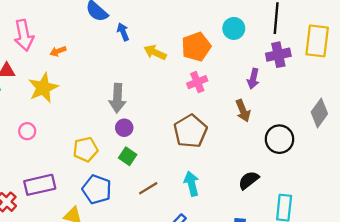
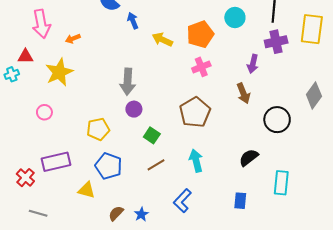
green square: (128, 156) -> (152, 135), moved

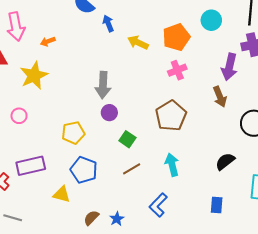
purple arrow: (253, 64) -> (229, 67), size x1.4

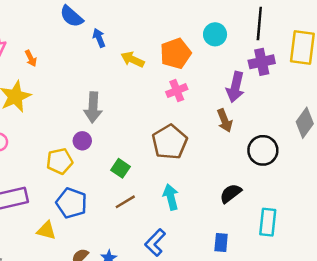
orange arrow: (48, 41) -> (31, 58), turned -96
purple circle: (109, 113) -> (82, 141), moved

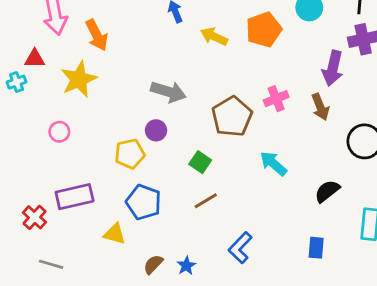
orange arrow: (31, 58) -> (97, 35), size x1.6
pink cross: (177, 91) -> (276, 99), moved
gray arrow: (93, 107) -> (168, 92), turned -76
brown pentagon: (170, 142) -> (232, 117), moved
cyan arrow: (171, 197) -> (273, 164), moved, turned -35

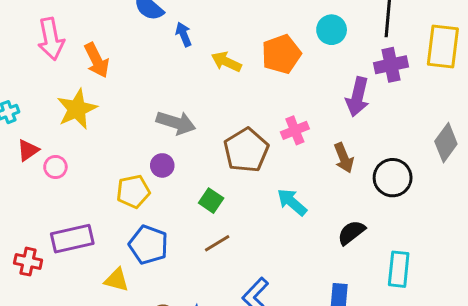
red triangle: (35, 59) -> (28, 150), moved, turned -35
brown arrow: (320, 107) -> (344, 158), moved
red cross: (35, 217) -> (28, 262), turned -30

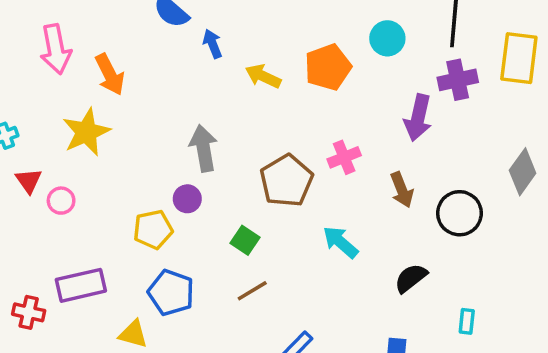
gray arrow: (176, 123) -> (203, 148), turned -117
red triangle: (28, 150) -> (29, 181), turned -30
cyan rectangle: (399, 269) -> (467, 321), size x0.6

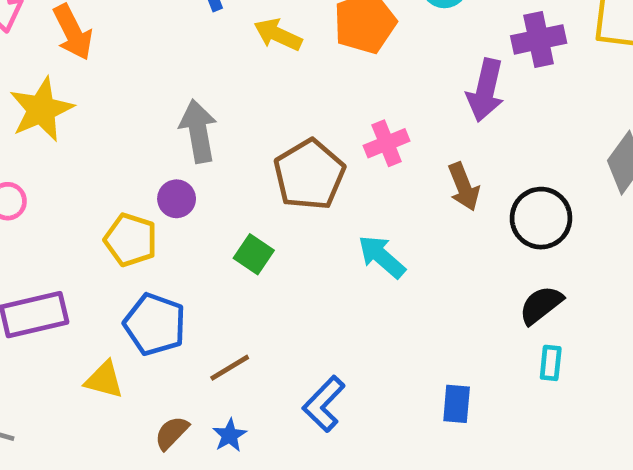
yellow pentagon: (153, 229) -> (131, 240), turned 30
black semicircle: (411, 278) -> (541, 305), moved
brown line: (252, 291) -> (230, 368), moved

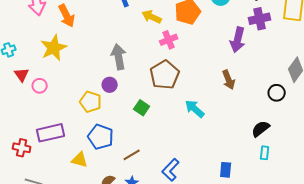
pink cross: (387, 143) -> (169, 40), moved
black circle: (541, 218) -> (277, 93), moved, size x0.7

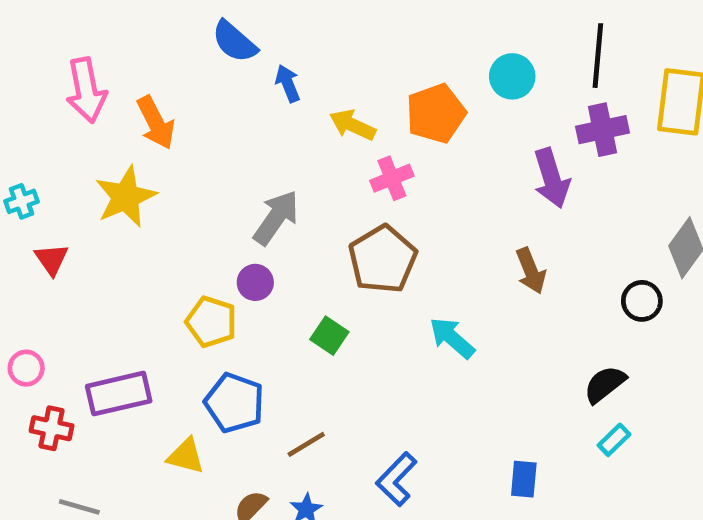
purple arrow: (238, 40) -> (552, 178), turned -30
gray arrow: (119, 57) -> (276, 218), turned 45
pink circle: (40, 86) -> (26, 368), moved
cyan rectangle: (265, 153) -> (614, 440), turned 40

